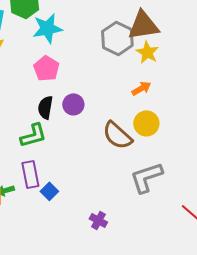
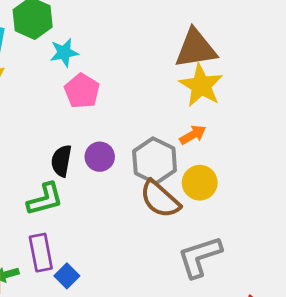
cyan star: (47, 28) -> (64, 53), size x0.7
gray hexagon: (117, 38) -> (155, 161), moved
yellow star: (147, 52) -> (201, 85), size x1.4
pink pentagon: (46, 68) -> (82, 91), moved

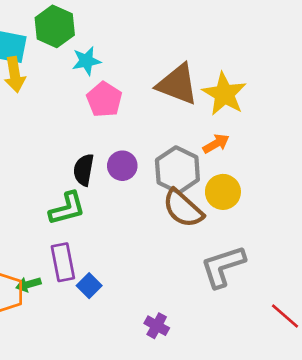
brown triangle: (196, 48) -> (177, 84), moved, turned 30

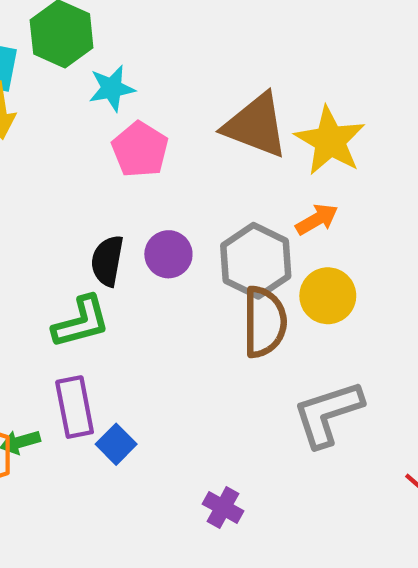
brown semicircle: (183, 208) -> (265, 322), turned -132

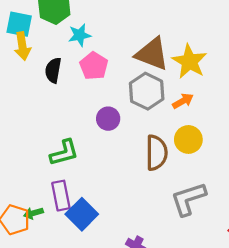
black semicircle: (107, 261) -> (53, 70), moved
gray hexagon: (256, 261) -> (147, 91), moved
blue square: (116, 444) -> (82, 214), size x1.6

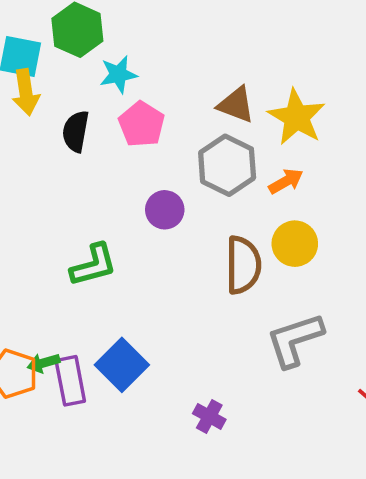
brown triangle: (152, 54) -> (236, 105), size x0.7
purple rectangle: (61, 196) -> (70, 381), moved

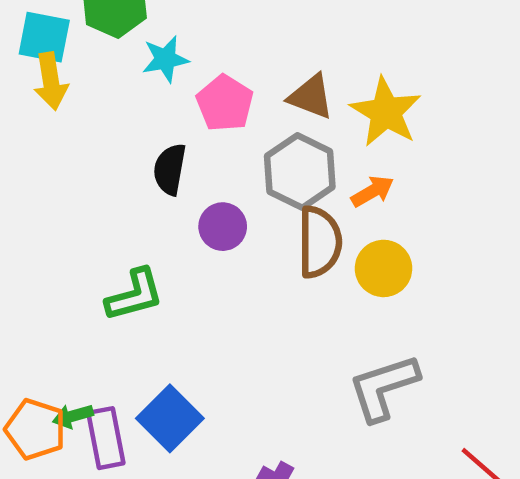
pink pentagon: (142, 124) -> (225, 103), moved
black semicircle: (76, 131) -> (170, 169), moved
brown semicircle: (243, 265) -> (320, 242), moved

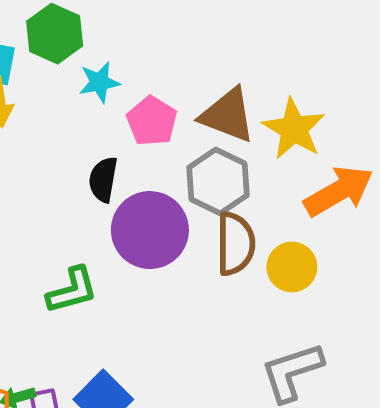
brown triangle: (311, 97) -> (228, 115), size x1.4
orange arrow: (373, 191) -> (339, 191), moved, size x1.8
purple circle: (223, 227) -> (150, 230), size x1.8

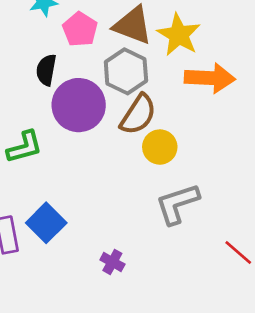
orange arrow: (339, 191) -> (210, 78), turned 33
brown semicircle: (235, 244) -> (138, 115), turned 33
yellow circle: (292, 267) -> (160, 147), moved

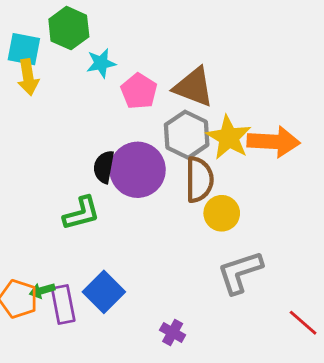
yellow star: (179, 35) -> (229, 137), moved
black semicircle: (46, 70) -> (104, 167), moved
brown semicircle: (138, 115) -> (199, 180), turned -33

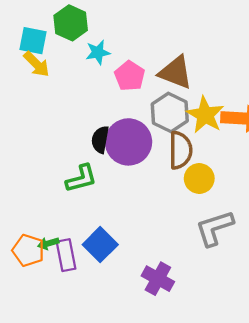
yellow arrow: (28, 77) -> (37, 64), turned -36
purple cross: (173, 333) -> (158, 279), size x1.5

